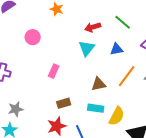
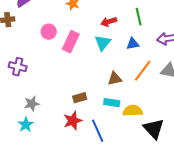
green line: (123, 22) -> (139, 17), turned 36
pink rectangle: (54, 71) -> (71, 42), moved, size x1.5
yellow semicircle: (117, 116) -> (133, 111), turned -120

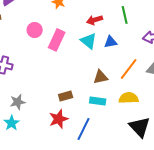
cyan triangle: (103, 43) -> (89, 41), turned -30
blue triangle: (133, 44) -> (111, 42), moved
yellow semicircle: (133, 111) -> (129, 98), moved
blue line: (98, 131) -> (84, 129), turned 50

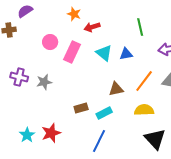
red arrow: (95, 20) -> (92, 27), moved
cyan rectangle: (98, 101) -> (104, 113), moved, turned -35
gray star: (18, 102) -> (44, 82), moved
red star: (59, 119) -> (51, 133), moved

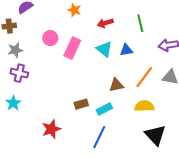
red arrow: (92, 27) -> (105, 23), moved
gray star: (44, 82) -> (15, 50), moved
cyan star: (27, 135) -> (13, 103), moved

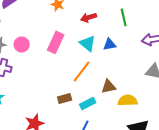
pink circle: (50, 38) -> (22, 44), moved
orange line: (144, 77) -> (82, 71), moved
brown triangle: (116, 85) -> (109, 86), moved

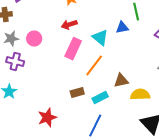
red arrow: (89, 17) -> (69, 25), moved
pink rectangle: (56, 42) -> (73, 49), moved
blue triangle: (110, 44) -> (122, 28), moved

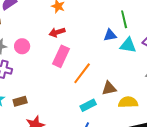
cyan triangle: (100, 38) -> (128, 45), moved, turned -30
brown rectangle: (77, 93) -> (20, 101), moved

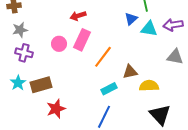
blue triangle: (110, 35) -> (131, 19), turned -32
pink circle: (22, 46) -> (59, 44), moved
brown rectangle: (20, 101) -> (41, 85), size x1.5

